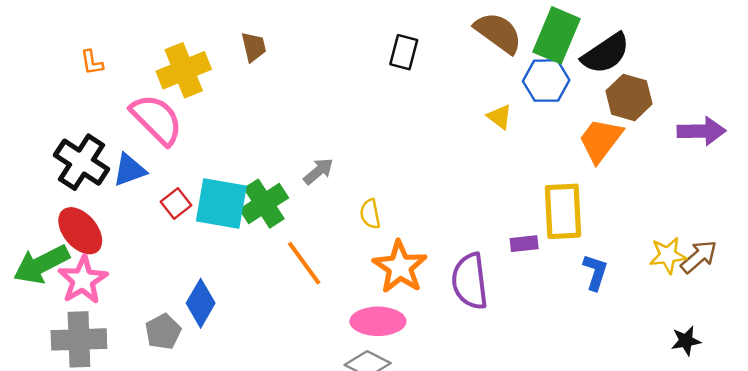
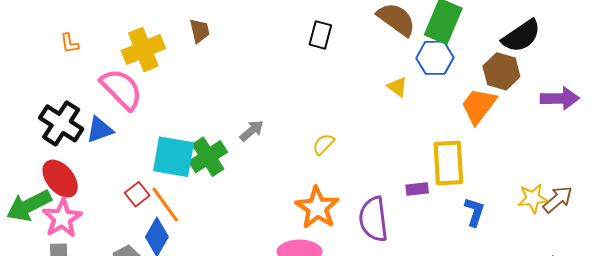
black semicircle: (606, 53) -> (521, 36), moved
red square: (176, 204) -> (137, 194), moved
yellow semicircle: (370, 214) -> (323, 144), moved, turned 55
orange line: (304, 263) -> (165, 205), moved

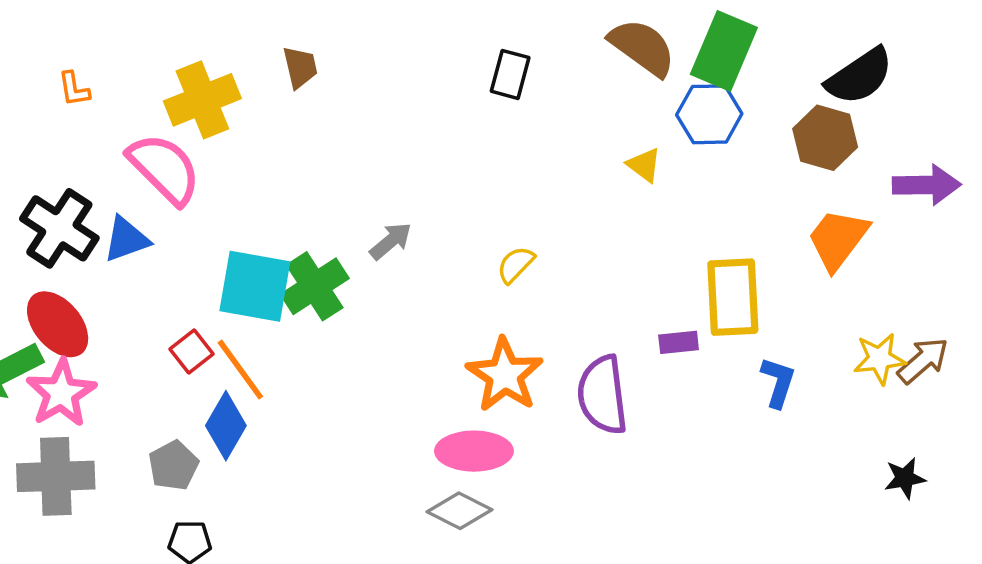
orange trapezoid: (479, 106) -> (838, 239), moved

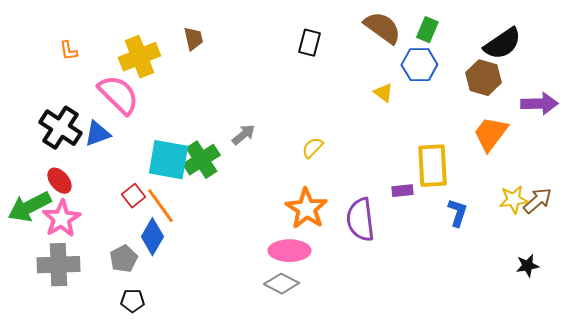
green rectangle: (724, 51) -> (427, 30), size x0.6
red ellipse: (58, 324) -> (59, 181), size x0.7

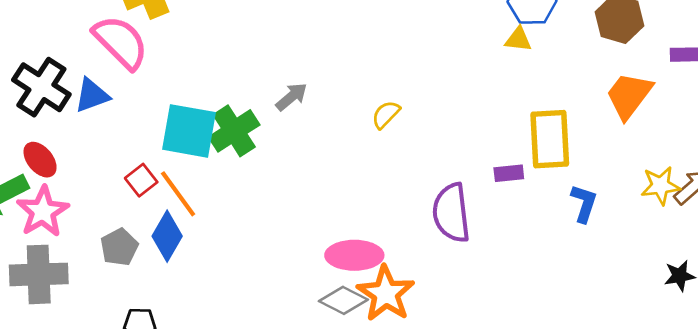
yellow triangle: (383, 93) -> (518, 39), moved, turned -30
orange star: (306, 209) -> (386, 294), moved
gray pentagon: (123, 259) -> (119, 247), moved

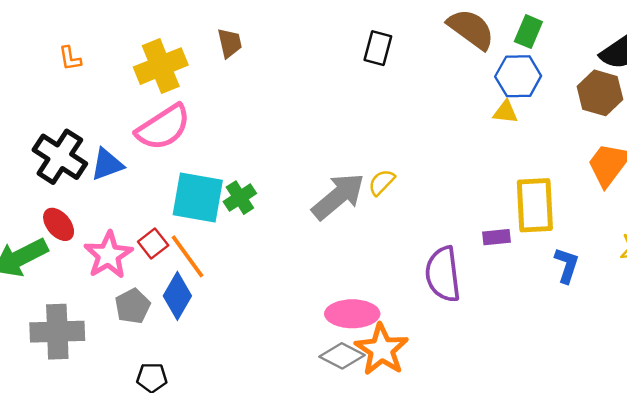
pink semicircle: (121, 42) -> (163, 127), moved, turned 102
gray arrow: (291, 97) -> (338, 196), moved, size x1.8
green cross: (234, 131) -> (240, 198), size x0.7
pink star: (43, 212) -> (108, 255), moved

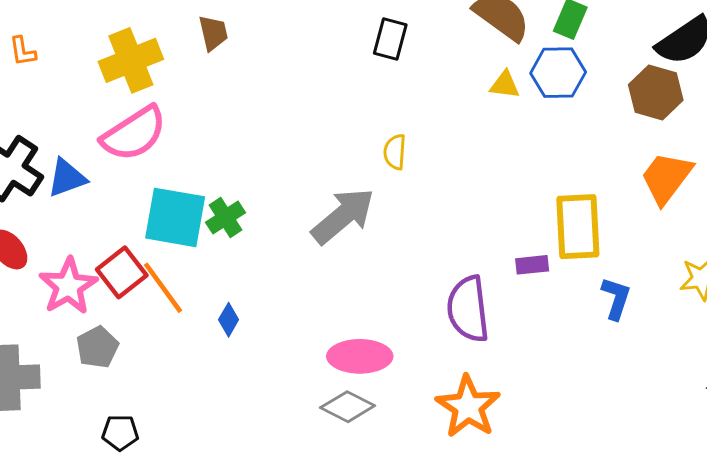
yellow triangle: (505, 112) -> (505, 85), moved
yellow semicircle: (382, 182) -> (395, 152), moved, turned -40
red square: (153, 244) -> (122, 272), size x1.4
blue diamond: (177, 296) -> (229, 320), moved, size x0.6
orange star: (382, 350) -> (468, 407), moved

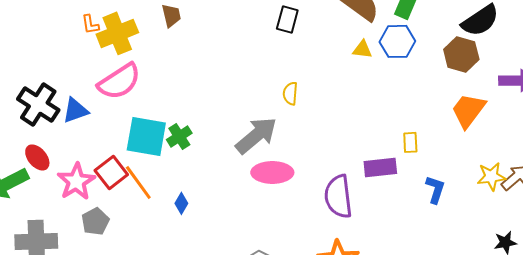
orange L-shape: (23, 51) -> (90, 24), moved
yellow rectangle: (578, 227) -> (410, 142), size x0.5
purple rectangle: (532, 265) -> (380, 167), size x1.5
pink ellipse: (360, 356) -> (272, 172), moved

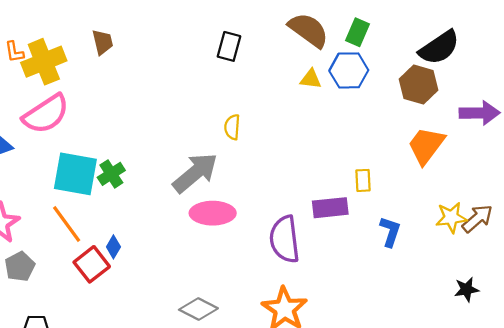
red square: (111, 172) -> (92, 264), moved

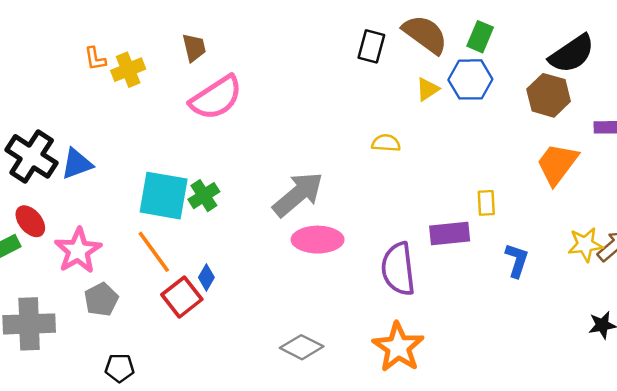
black rectangle: (229, 46) -> (371, 46), moved
yellow cross: (44, 62) -> (128, 70), size x0.7
yellow triangle: (311, 79) -> (428, 89), turned -40
pink semicircle: (46, 114) -> (216, 98), moved
yellow semicircle: (232, 127) -> (386, 143), moved, turned 90

